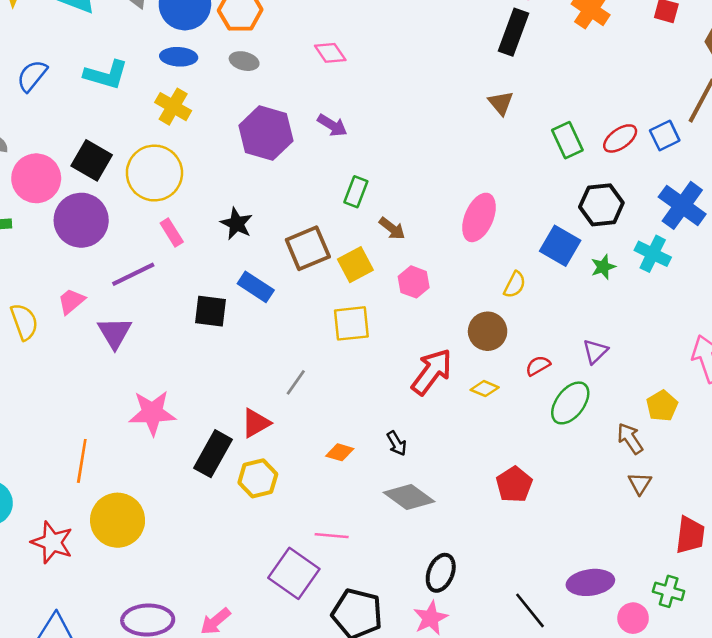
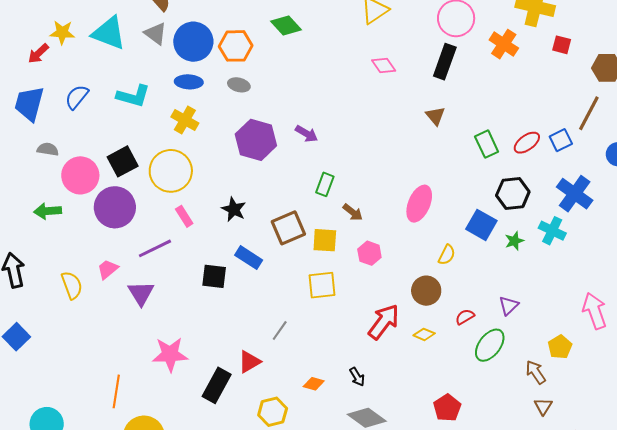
pink diamond: (330, 53) -> (384, 66), moved
black square: (92, 160) -> (123, 161), turned 32
yellow square: (355, 265) -> (325, 240), turned 32
yellow hexagon: (258, 478) -> (273, 412), moved

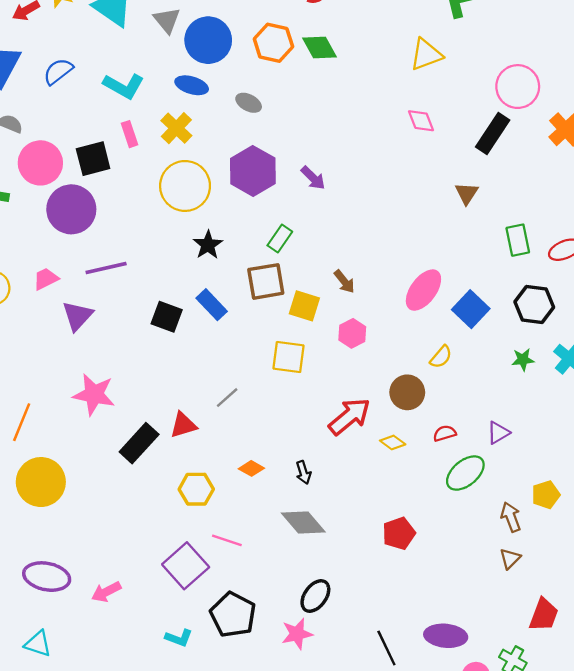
orange hexagon: (236, 46) -> (273, 43), moved
yellow circle: (171, 171) -> (185, 186), moved
green rectangle: (325, 184) -> (280, 238), moved
pink rectangle: (184, 216) -> (130, 134), moved
blue square: (481, 225) -> (471, 309), moved

